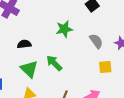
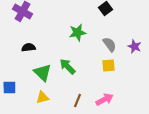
black semicircle: (24, 44) -> (28, 47), moved
yellow square: (105, 67) -> (108, 65), moved

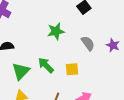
yellow square: (108, 65) -> (72, 69), moved
green triangle: (42, 72) -> (21, 71), turned 30

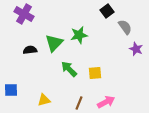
gray semicircle: (88, 43) -> (125, 27), moved
green triangle: (21, 71) -> (54, 43), moved

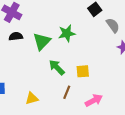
black semicircle: (30, 50) -> (16, 36), moved
brown line: (79, 103) -> (67, 92), moved

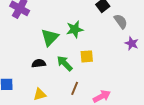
black semicircle: (16, 36) -> (39, 63), moved
yellow square: (83, 71) -> (87, 56), moved

